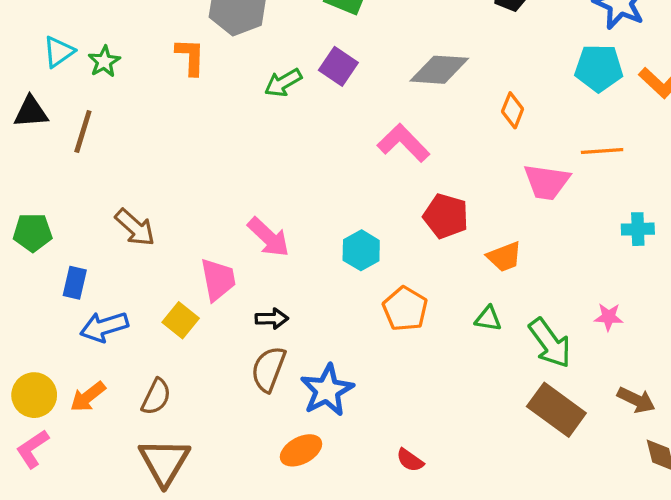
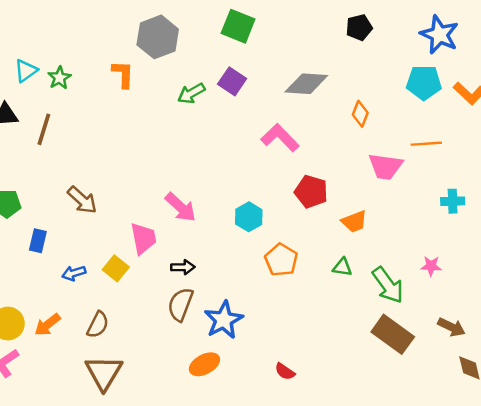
blue arrow: (104, 327) -> (74, 273), moved, size x0.7

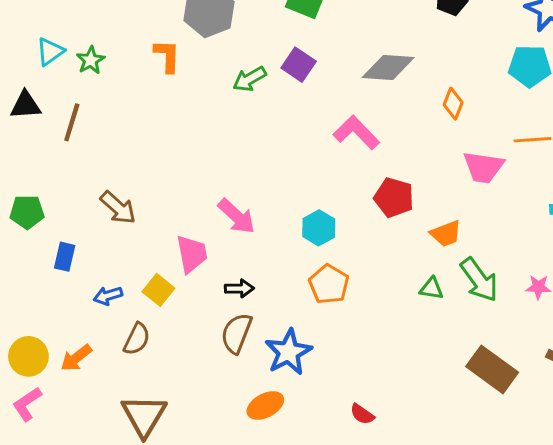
orange pentagon: (281, 260) -> (329, 284), moved
green arrow: (388, 285) -> (479, 280), moved
brown semicircle: (98, 325) -> (137, 339), moved

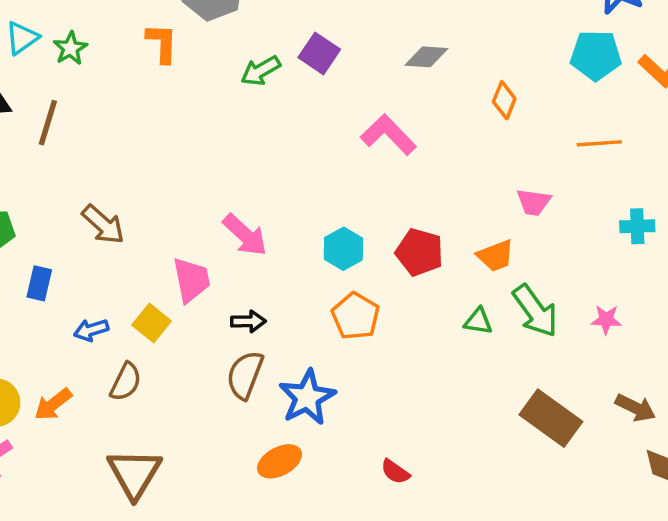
gray diamond: (388, 67) -> (426, 57), size x0.7
pink trapezoid: (483, 167) -> (534, 202), moved, size x0.7
red pentagon: (394, 197) -> (419, 252), moved

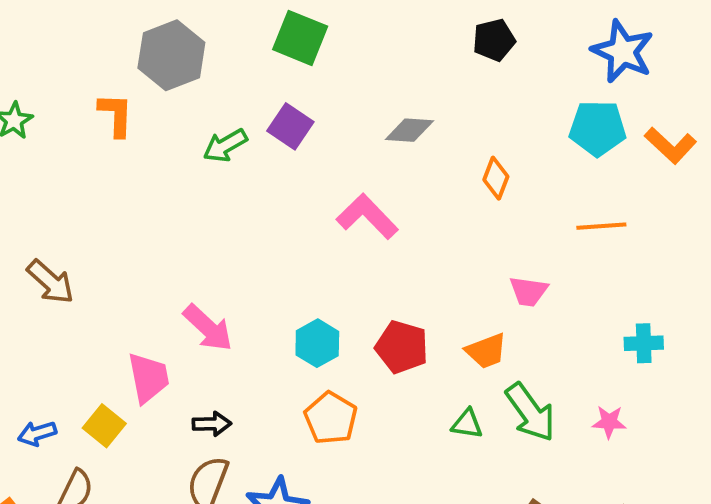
brown arrow: (103, 225) -> (51, 282), moved
cyan cross: (637, 226) -> (644, 343), moved

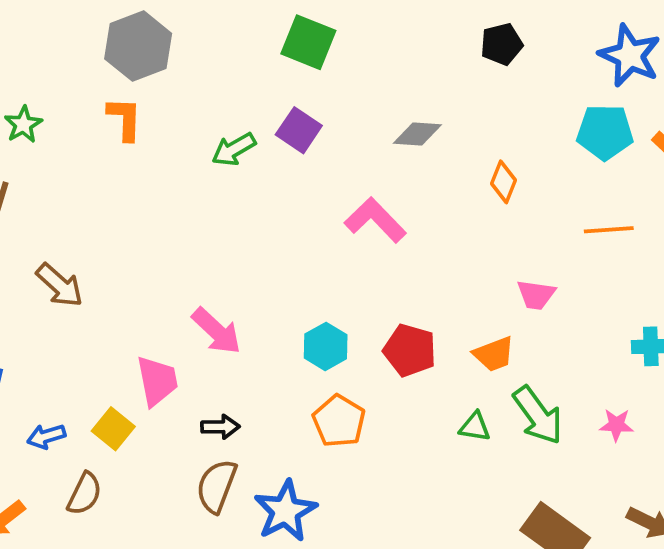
gray hexagon: (171, 55) -> (138, 46), moved

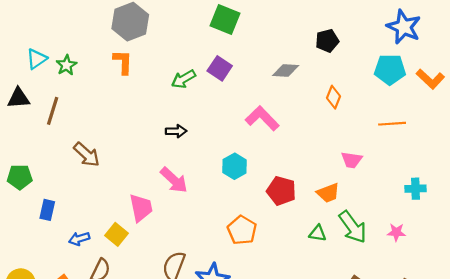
black pentagon: (502, 44) -> (327, 41), moved
cyan hexagon: (326, 346) -> (235, 166), moved
black arrow: (220, 427) -> (176, 131), moved

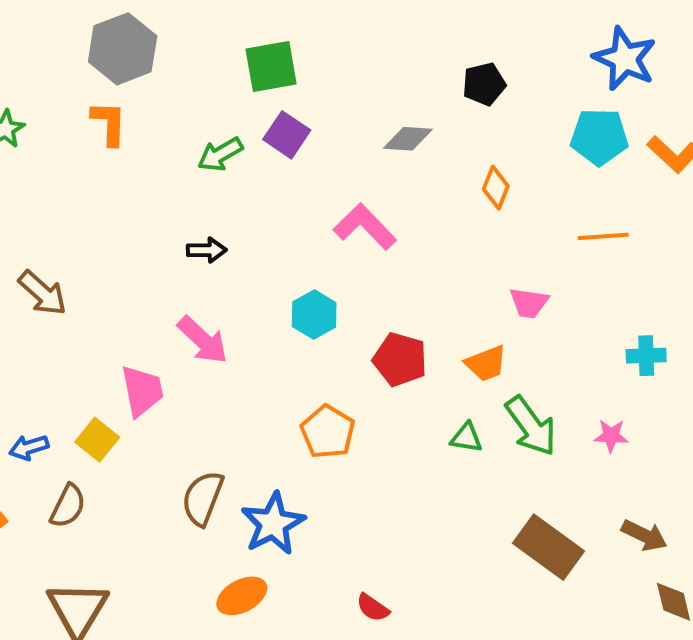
green square: (225, 19) -> (271, 66), moved, turned -32

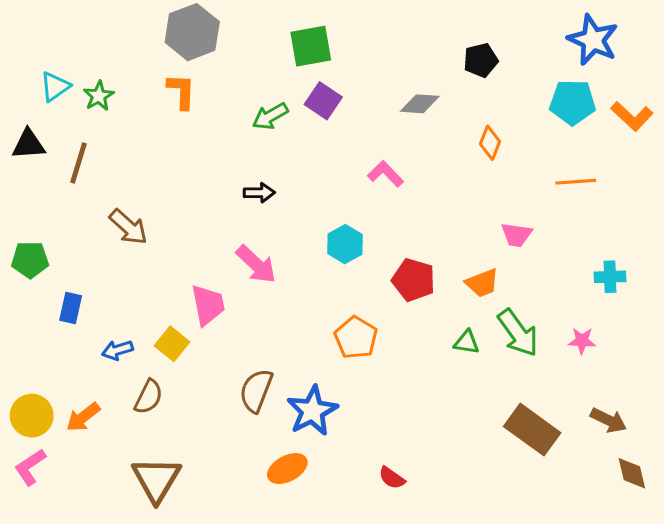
pink L-shape: (365, 227) -> (386, 174), size x0.7

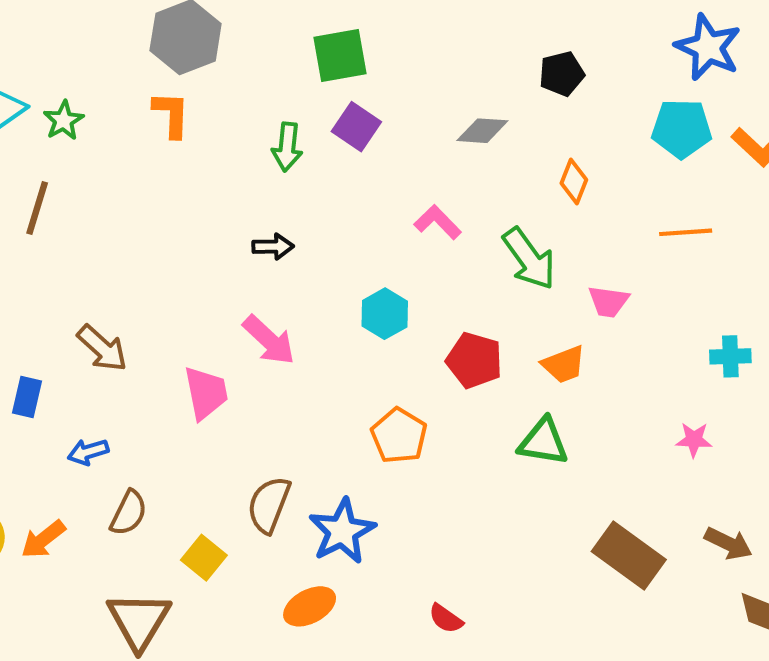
green arrow: (270, 116) -> (287, 147), turned -54
brown arrow: (128, 227) -> (102, 348), moved
green arrow: (518, 333) -> (529, 259), moved
green triangle: (467, 342) -> (543, 442), size x1.5
yellow square: (172, 344) -> (204, 558), moved

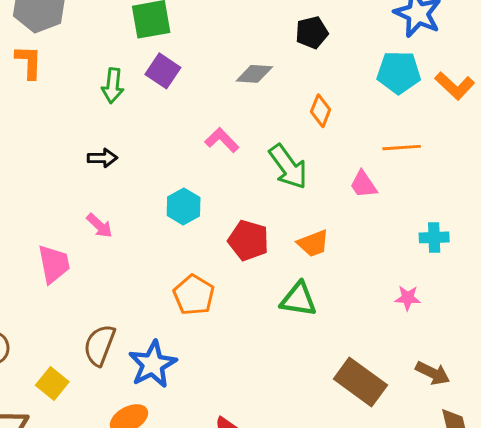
pink trapezoid: (608, 301) -> (363, 184), moved, turned 48
pink arrow: (269, 340) -> (99, 226), size x0.7

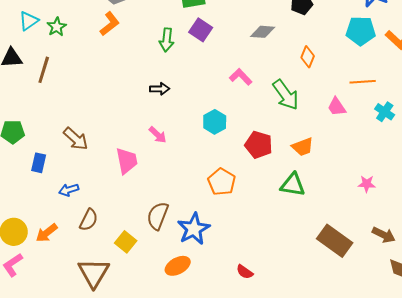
orange L-shape: (29, 62) -> (110, 24), turned 50
cyan cross: (434, 237) -> (385, 112), moved, turned 36

